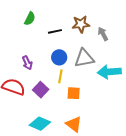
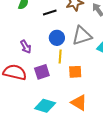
purple square: (41, 90) -> (42, 72), turned 35

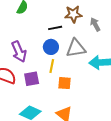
black line: (50, 12) -> (55, 28), moved
purple arrow: (26, 47) -> (19, 52), size x1.5

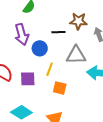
blue circle: (51, 47) -> (40, 48), moved
purple arrow: (19, 52) -> (22, 34), moved

